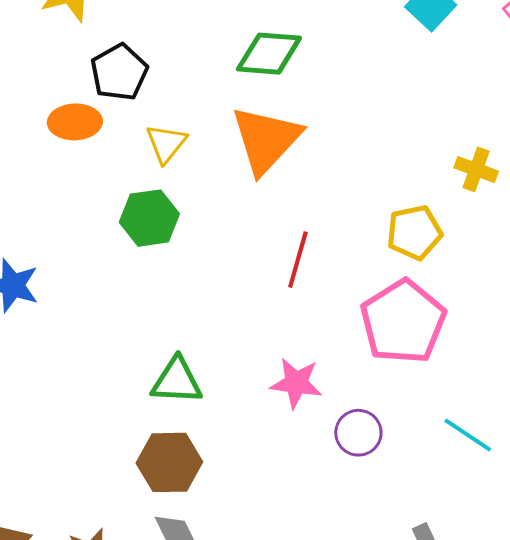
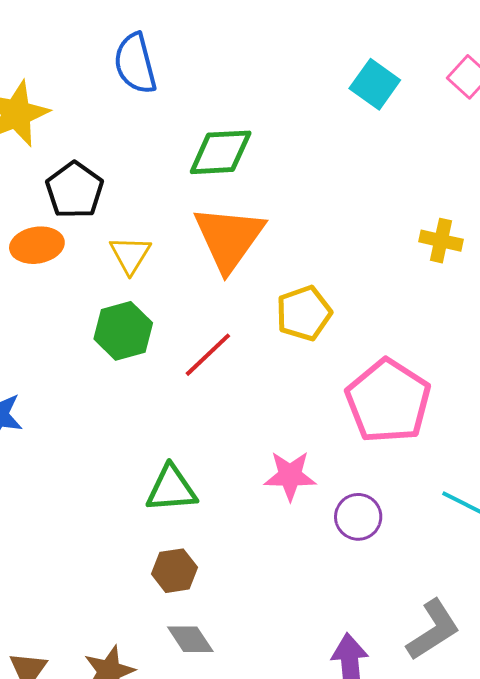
yellow pentagon: (414, 232) -> (304, 313), moved
red line: (298, 260) -> (208, 355), moved, turned 38
brown hexagon: (169, 462) -> (175, 571), size x0.7

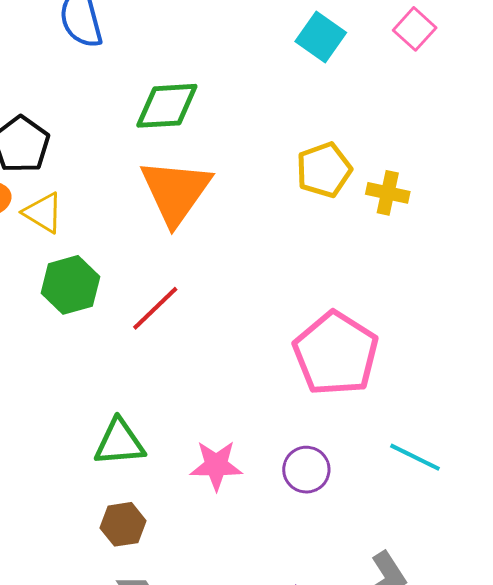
yellow triangle: (130, 255) -> (43, 213), moved, turned -30
yellow pentagon: (304, 313) -> (324, 170), moved
pink star: (290, 476) -> (216, 465), moved

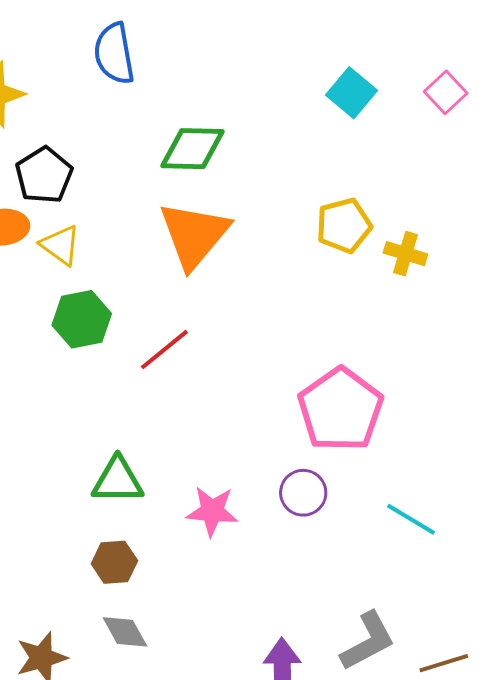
purple circle: (306, 470) -> (303, 493), moved

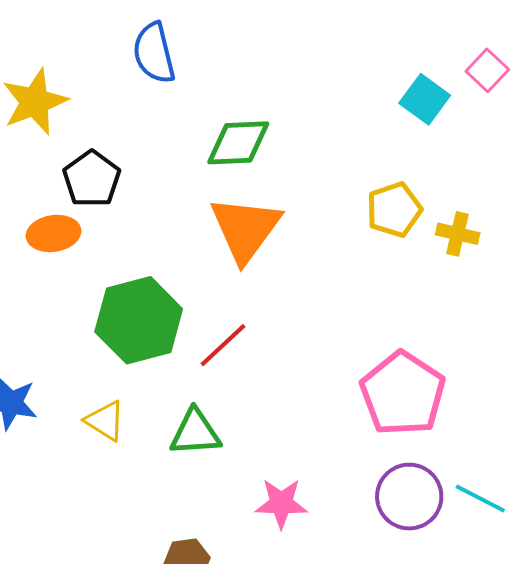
cyan square: (352, 93) -> (425, 99), moved
yellow triangle: (60, 245) -> (105, 421), moved
green hexagon: (82, 319) -> (139, 320), size x1.5
green triangle: (118, 480) -> (195, 433), moved
purple circle: (303, 493) -> (409, 497), moved, size x1.4

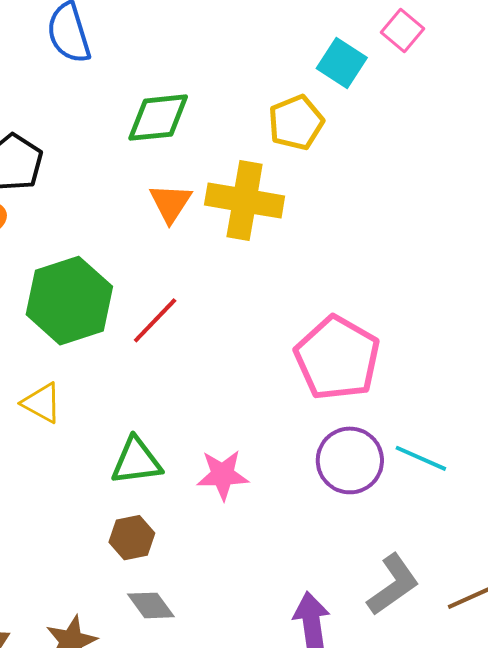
yellow pentagon: (394, 210) -> (296, 123), moved
orange triangle: (245, 229) -> (171, 203), size x0.6
yellow cross: (458, 234) -> (245, 200), moved, size x1.8
green triangle: (195, 433) -> (136, 461), moved

